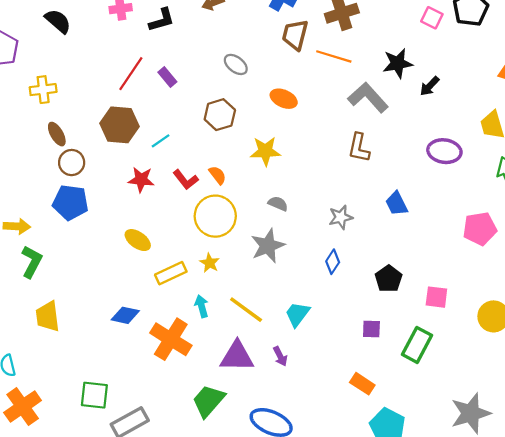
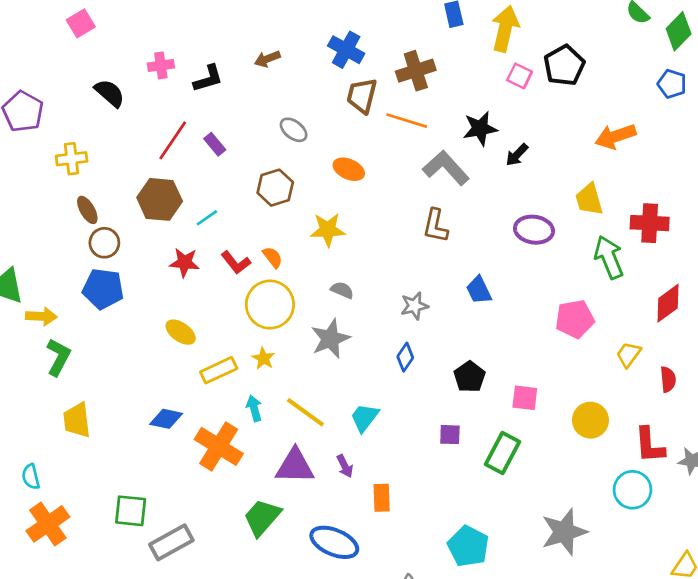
black semicircle: (58, 21) -> (110, 93), moved
orange rectangle: (362, 384) -> (382, 498), moved, turned 55

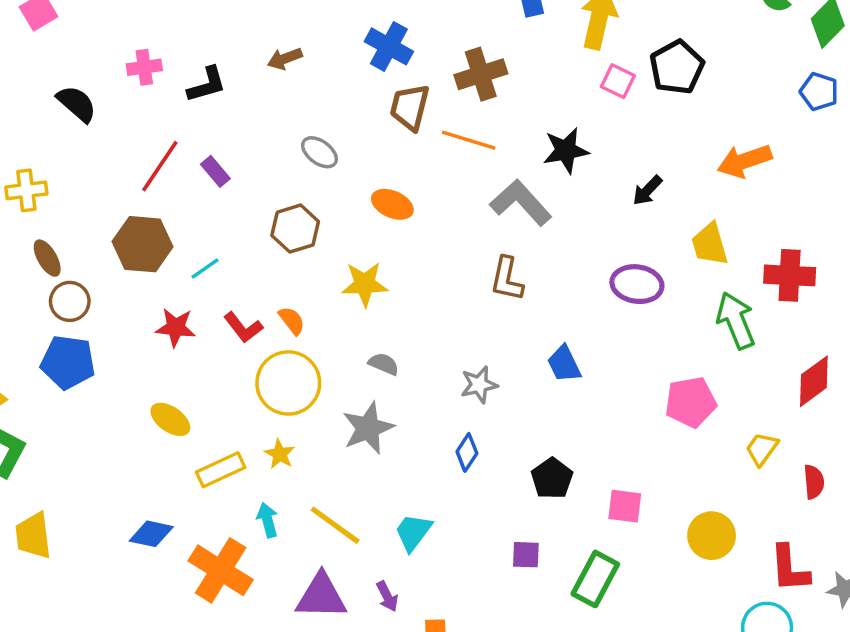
black arrow: (517, 155) -> (647, 190), moved

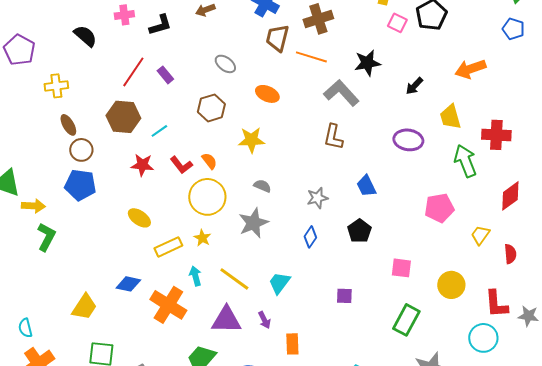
black pentagon: (552, 478) -> (359, 231), moved
yellow trapezoid: (33, 536) -> (84, 307), moved, turned -140
green rectangle: (595, 579) -> (406, 320), moved

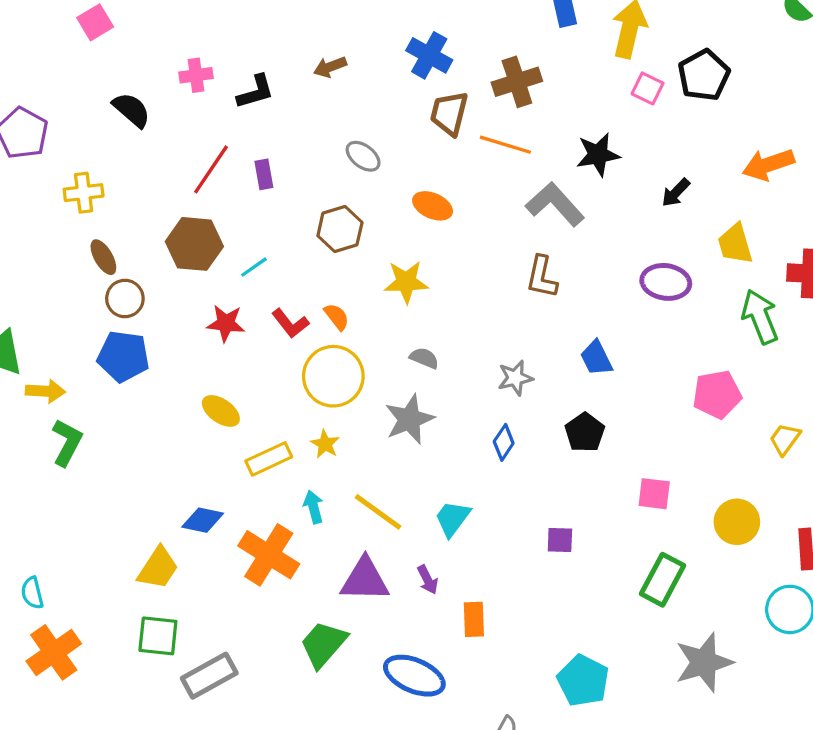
purple rectangle: (165, 75) -> (264, 174), turned 30
yellow trapezoid: (84, 307) -> (158, 568), moved

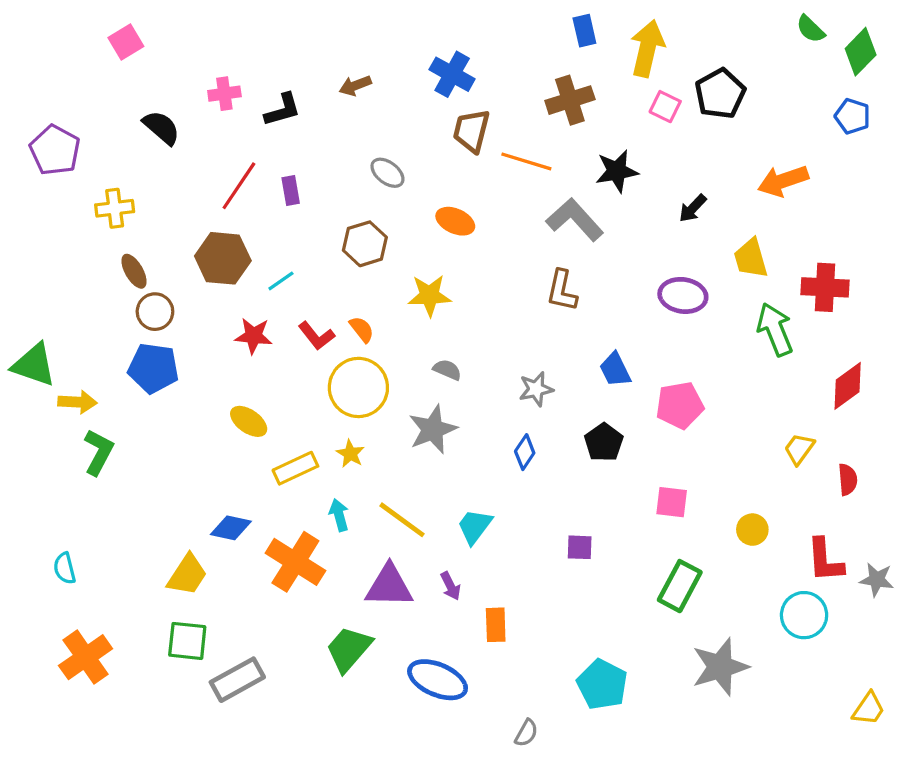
brown cross: (517, 82) -> (570, 100), moved
pink pentagon: (717, 394) -> (680, 405), moved
yellow circle: (737, 522) -> (752, 530), size x0.7
cyan semicircle: (32, 593) -> (65, 568), moved

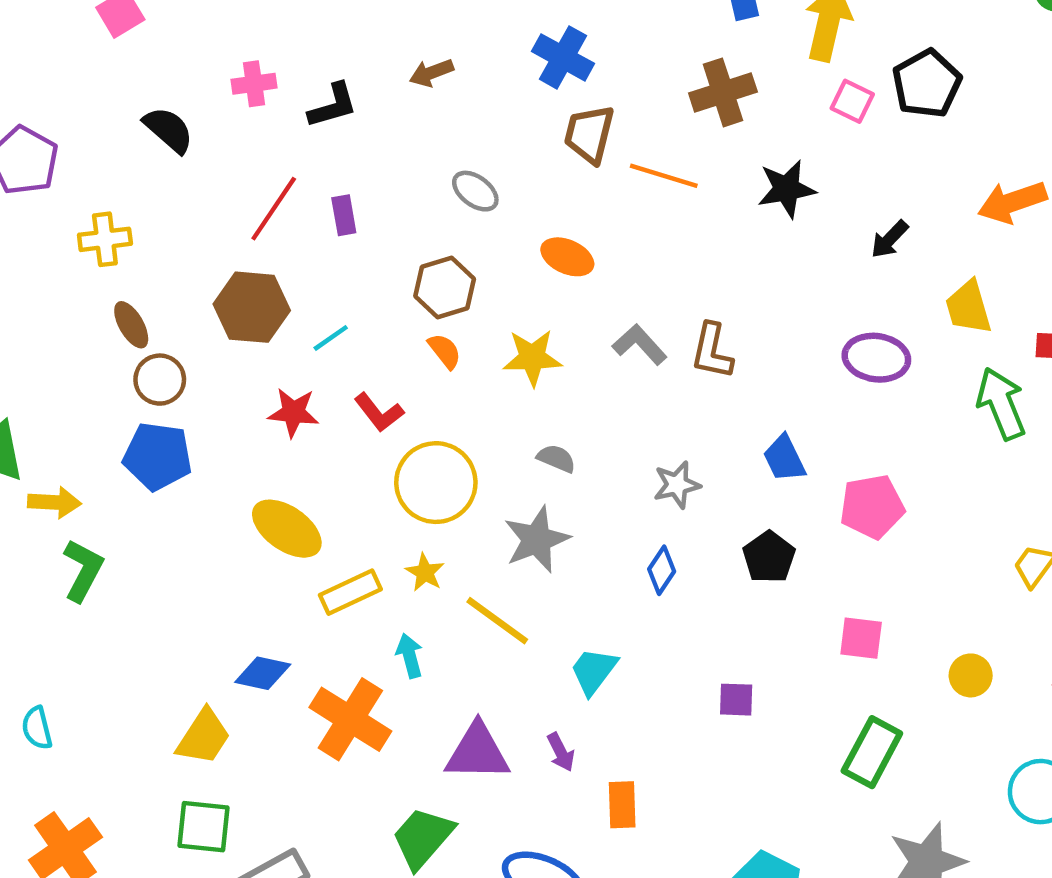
gray L-shape: (575, 220) -> (640, 344), moved, size x0.7
orange semicircle: (362, 329) -> (445, 351), moved
yellow ellipse: (249, 421) -> (287, 529), size x1.4
yellow line: (402, 520) -> (497, 621), moved

